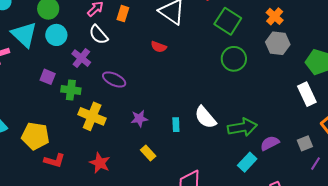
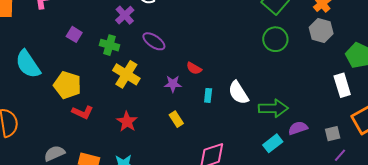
red semicircle: (159, 47) -> (194, 68), moved
purple square: (48, 77) -> (74, 34), moved

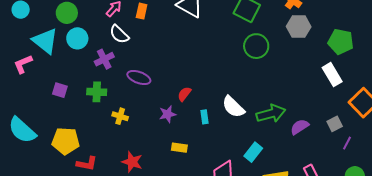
purple cross: (125, 15) -> (104, 59), turned 30
red semicircle: (194, 68) -> (184, 94), turned 112
yellow cross: (126, 74) -> (120, 116), size x0.6
yellow rectangle: (176, 119) -> (179, 148), turned -35
cyan rectangle: (273, 143) -> (253, 152), moved

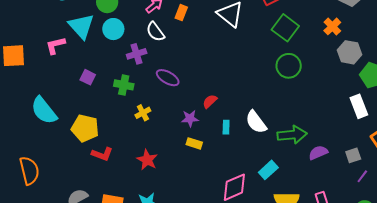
gray hexagon: (299, 27) -> (350, 52), moved
yellow cross: (120, 116) -> (143, 113), turned 35
yellow rectangle: (179, 148) -> (194, 143), moved

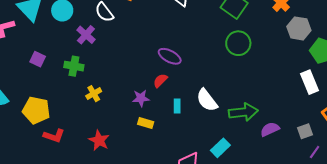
purple cross: (137, 54) -> (86, 35), turned -30
purple ellipse: (168, 78) -> (170, 56), moved

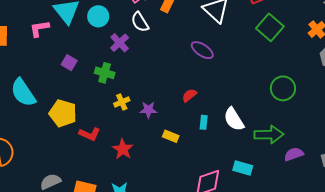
green circle: (238, 43) -> (283, 88), moved
purple ellipse: (170, 56) -> (202, 50), moved
purple star: (141, 98) -> (148, 110), moved
red L-shape: (54, 136) -> (90, 134), moved
cyan rectangle: (220, 148) -> (243, 168), turned 54

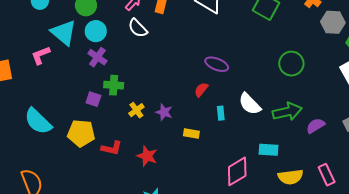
purple cross: (120, 43) -> (97, 57), moved
purple ellipse: (202, 50) -> (217, 64), moved
purple square: (69, 63) -> (93, 99), moved
purple star: (148, 110) -> (164, 112), turned 30

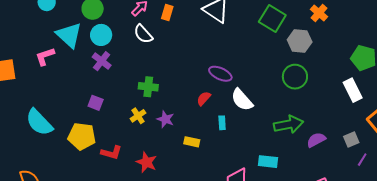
gray hexagon: (333, 22) -> (300, 41), moved
green cross: (114, 85) -> (148, 87), moved
white semicircle: (250, 104) -> (242, 100), moved

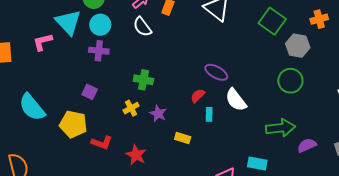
orange cross: (319, 13) -> (319, 19), turned 30
purple cross: (102, 61) -> (99, 51), turned -36
cyan rectangle: (222, 123) -> (209, 114), moved

